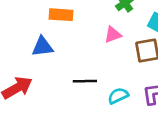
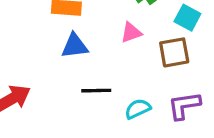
blue triangle: (42, 47) -> (75, 46), moved

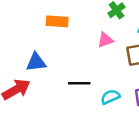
blue triangle: (75, 46) -> (36, 62), moved

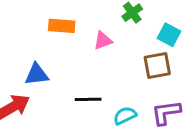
pink triangle: (105, 40) -> (103, 41), moved

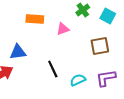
cyan square: (169, 35) -> (108, 16), moved
black line: (88, 99) -> (53, 69), turned 66

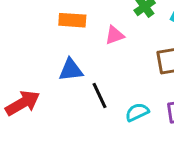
blue triangle: (18, 52) -> (71, 70), moved

